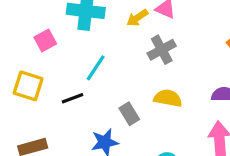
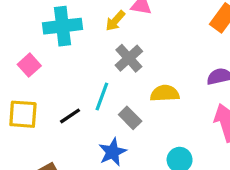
gray cross: (162, 50) -> (129, 58), moved
cyan line: (96, 68) -> (102, 96), moved

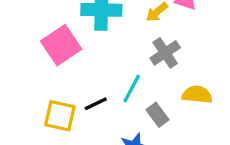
pink square: (29, 65) -> (61, 45), size x1.6
yellow square: (23, 114) -> (60, 116), moved

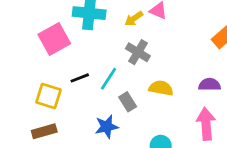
gray cross: (165, 53) -> (138, 52), turned -30
black line: (96, 104) -> (80, 78), moved

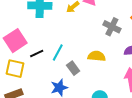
pink square: (54, 39) -> (15, 41), moved
gray cross: (138, 52) -> (112, 27), moved

